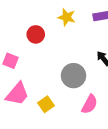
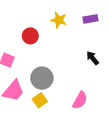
gray circle: (74, 76) -> (42, 78), moved

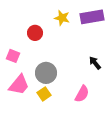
purple rectangle: (90, 19) -> (92, 17), size x1.6
black arrow: (93, 58) -> (95, 63), moved

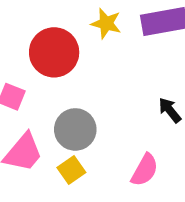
red circle: (35, 33) -> (54, 52), size x1.6

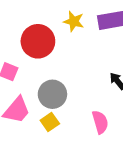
pink semicircle: (145, 170) -> (100, 122), turned -45

